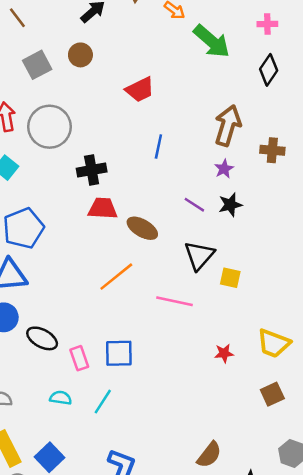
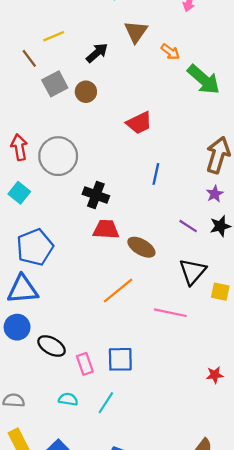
gray square: (37, 65) -> (55, 84), moved
black cross: (92, 170) -> (96, 195), turned 30
red star: (224, 353) -> (215, 375), moved

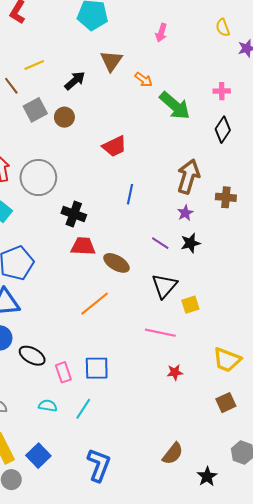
yellow square: (220, 292) -> (190, 305), turned -30
pink line: (170, 313) -> (160, 333), moved
red star: (215, 375) -> (175, 372), moved

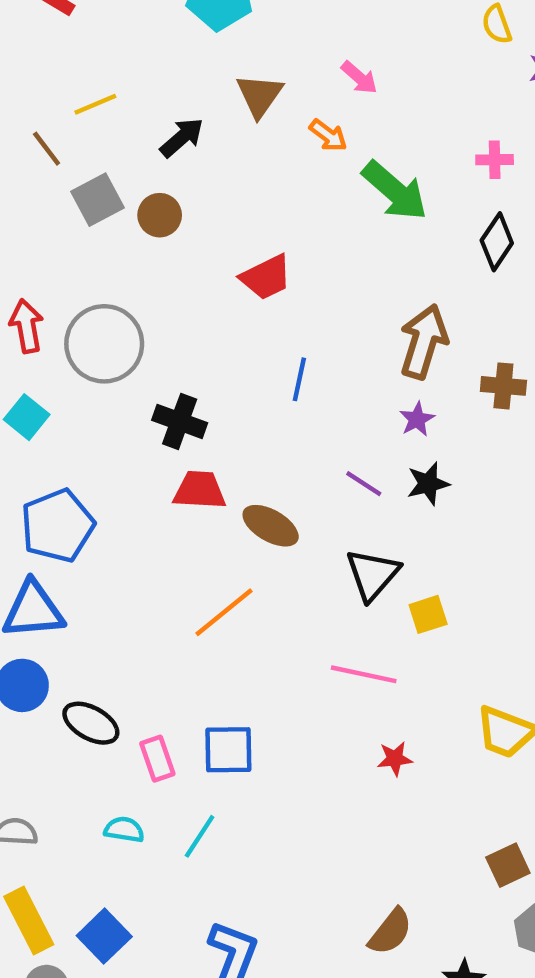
pink arrow: (161, 33) -> (359, 78), moved, turned -66
brown square: (226, 403) -> (508, 865), moved

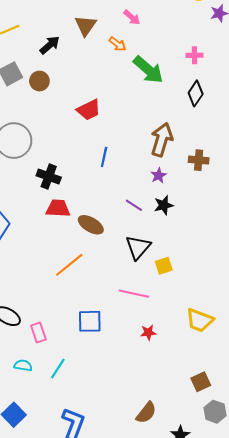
blue square: (228, 750) -> (90, 321), moved

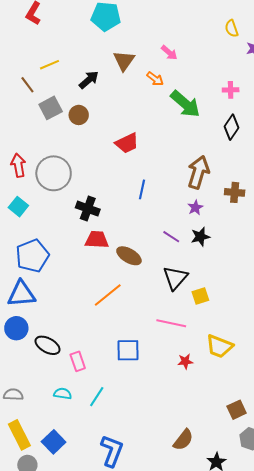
yellow trapezoid: (200, 320) -> (219, 346), moved

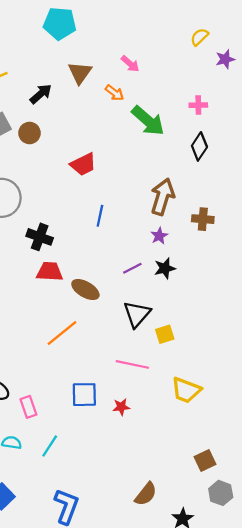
yellow semicircle: (232, 29) -> (199, 37), turned 66
purple line: (171, 237) -> (132, 268), turned -60
red star: (185, 361) -> (121, 407), moved

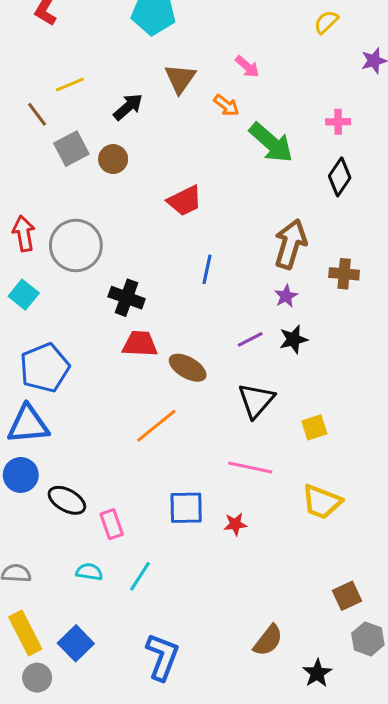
yellow semicircle: (199, 37) -> (326, 22), moved
yellow square: (165, 334) -> (314, 427), moved

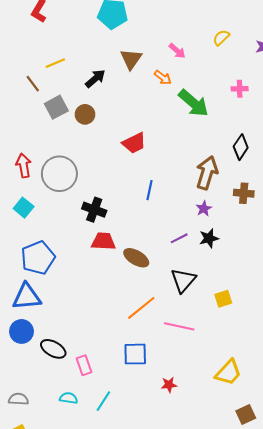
yellow semicircle: (326, 22) -> (221, 38), moved
black diamond: (340, 177) -> (241, 147), moved
orange line: (156, 426) -> (141, 308), moved
yellow trapezoid: (322, 502) -> (228, 372), moved, turned -68
red star: (235, 524) -> (169, 385), moved

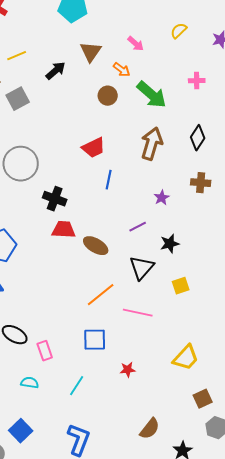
brown circle: (85, 114) -> (108, 96), moved
red trapezoid: (134, 143) -> (94, 148), moved
brown arrow: (207, 173) -> (152, 144), moved
black star: (209, 238) -> (170, 244), moved
cyan line: (103, 401) -> (77, 386), moved

